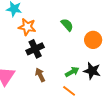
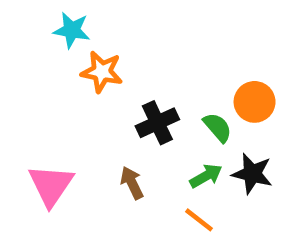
green semicircle: (67, 25) -> (218, 127), moved
black cross: (35, 49) -> (157, 123), moved

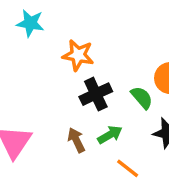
orange star: (102, 72) -> (78, 55), moved
green arrow: (206, 176) -> (110, 135), moved

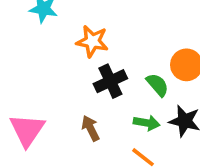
green arrow: (110, 135) -> (147, 123), moved, turned 40

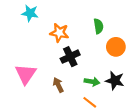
green semicircle: (157, 85) -> (98, 26), moved, turned 32
pink triangle: (27, 130) -> (26, 74), moved

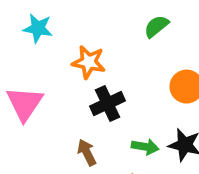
green semicircle: (98, 26) -> (156, 26), moved, turned -120
pink triangle: (26, 74) -> (25, 104), moved

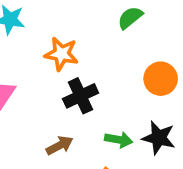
brown arrow: (87, 152) -> (60, 145), turned 88

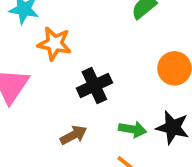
orange star: (61, 54) -> (54, 44), moved

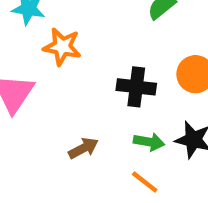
black cross: (94, 86) -> (136, 87), moved, turned 32

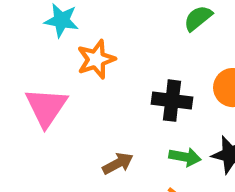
orange star: (62, 47) -> (96, 59), turned -30

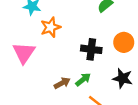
green arrow: (185, 157) -> (83, 80), moved, turned -49

